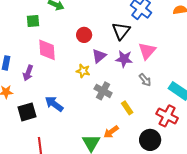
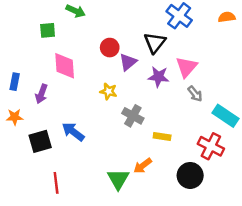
purple triangle: (99, 56) -> (128, 62), moved
gray arrow: (145, 80) -> (195, 94), moved
yellow rectangle: (127, 108) -> (162, 136), turned -48

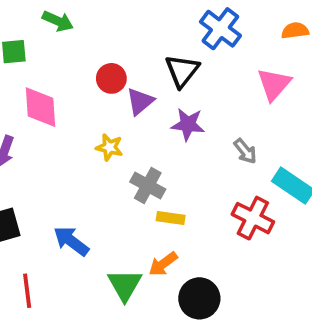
pink triangle: (186, 67) -> (274, 84), moved
blue arrow: (73, 132) -> (71, 241), moved
yellow rectangle: (162, 136) -> (171, 218), moved
red cross: (211, 146) -> (253, 218), moved
black circle: (190, 175) -> (199, 298), moved

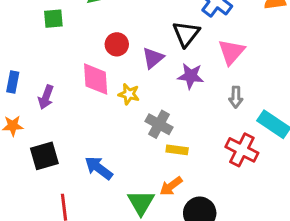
red circle: (111, 78) -> (117, 44), moved
pink triangle: (274, 84) -> (231, 52), moved
pink diamond: (41, 107) -> (96, 79), moved
gray arrow: (245, 151) -> (236, 97), turned 40

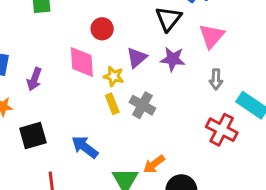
purple triangle: (153, 58) -> (137, 58), moved
yellow rectangle: (177, 150) -> (112, 104), moved, turned 60

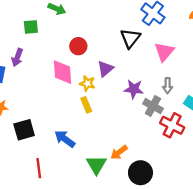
purple star: (173, 59) -> (134, 89), moved
purple arrow: (34, 79) -> (17, 57), moved
gray cross: (142, 105) -> (153, 106), moved

